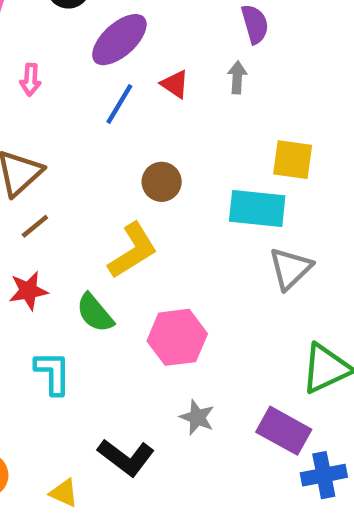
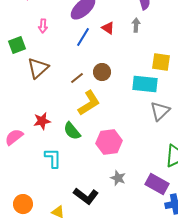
brown line: (35, 226) -> (77, 78), moved

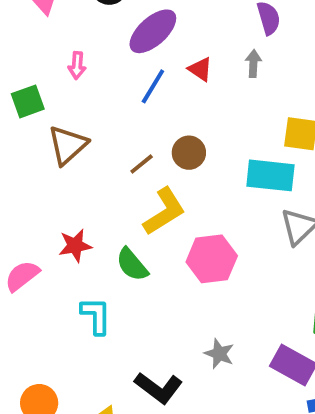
pink hexagon: (109, 142) -> (212, 259), moved

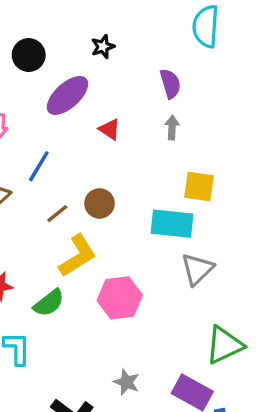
gray arrow: (253, 64) -> (172, 128), moved
blue line: (153, 86) -> (39, 166), moved
green semicircle: (132, 265) -> (49, 303), turned -88

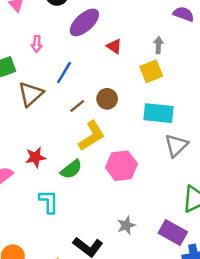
purple semicircle: (170, 84) -> (184, 14), moved, turned -54
yellow square: (199, 187) -> (151, 71), moved, turned -30
gray star: (126, 382) -> (126, 225), turned 30

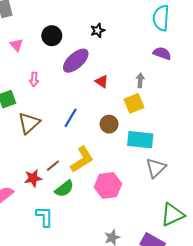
blue line: (64, 73) -> (71, 118), moved
brown circle: (107, 99) -> (109, 124), moved
brown line: (77, 106) -> (53, 166), moved

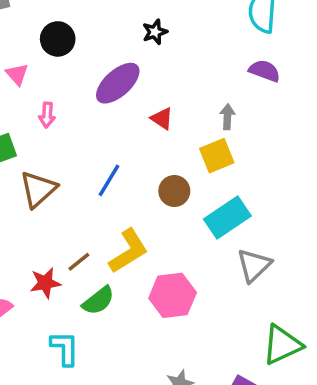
black circle: (52, 36) -> (58, 39), moved
pink triangle: (16, 45) -> (17, 74), moved
cyan rectangle: (140, 140) -> (227, 218), turned -40

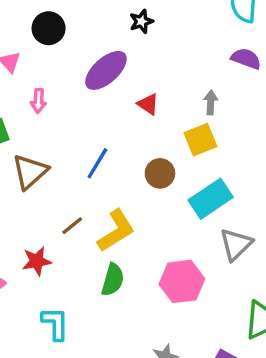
brown line: (79, 262) -> (72, 226), moved
pink hexagon: (173, 295) -> (182, 281), moved
green semicircle: (98, 301) -> (113, 280), moved, turned -36

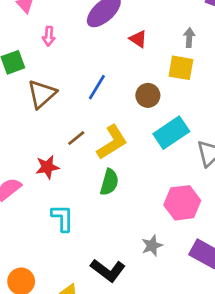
yellow square: (200, 140) -> (181, 68), turned 32
cyan rectangle: (211, 199) -> (171, 133), moved
pink hexagon: (182, 281) -> (182, 203), moved

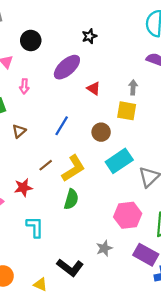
brown triangle: (42, 94) -> (19, 131), size x0.6

